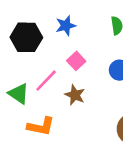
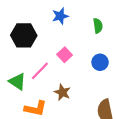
blue star: (66, 26) -> (60, 16), moved
brown star: (75, 95) -> (62, 92), moved

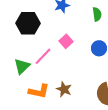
green triangle: (17, 82) -> (22, 66), turned 42
brown star: (62, 92) -> (64, 89), moved

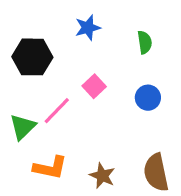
brown star: (64, 89) -> (102, 176), moved

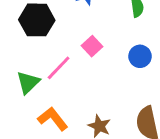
orange L-shape: (50, 168) -> (53, 119), turned -140

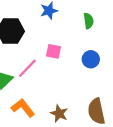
pink square: (92, 46) -> (53, 51), turned -35

